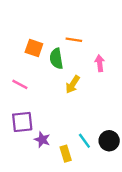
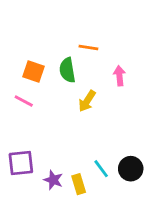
orange square: (34, 48) -> (34, 72), moved
purple square: (22, 122) -> (21, 163), moved
purple star: (42, 140) -> (53, 180), moved

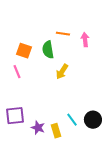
pink arrow: (119, 76) -> (85, 40), moved
pink line: (24, 101) -> (17, 72), turned 40

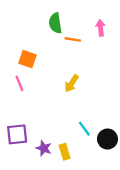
pink arrow: (85, 40) -> (101, 28), moved
green semicircle: (48, 50) -> (55, 23), moved
cyan line: (72, 120) -> (84, 129), moved

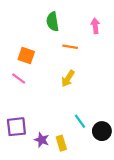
orange line: (73, 39) -> (70, 47), moved
pink line: (19, 83) -> (19, 78), turned -32

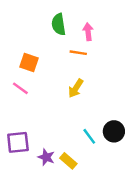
pink arrow: (95, 26) -> (88, 32), moved
black circle: (102, 131) -> (114, 131), moved
yellow rectangle: (61, 143) -> (68, 161), turned -32

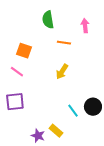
pink arrow: (88, 32) -> (85, 26), moved
purple square: (18, 142) -> (15, 102), moved
purple star: (46, 157) -> (38, 136), moved

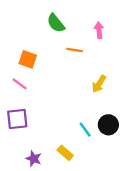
green semicircle: (48, 20) -> (56, 23), turned -30
yellow arrow: (62, 72) -> (99, 84), moved
purple star: (38, 136) -> (34, 159), moved

